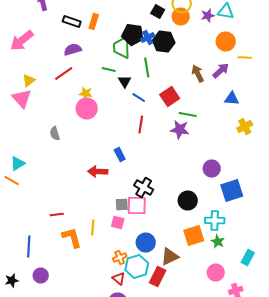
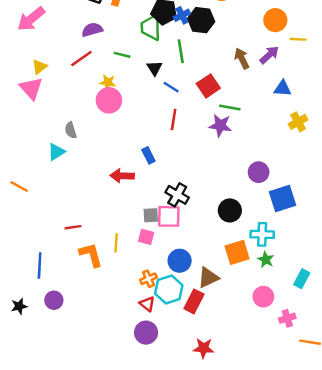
green line: (109, 70) -> (122, 55), moved
cyan triangle: (18, 164) -> (56, 152), moved

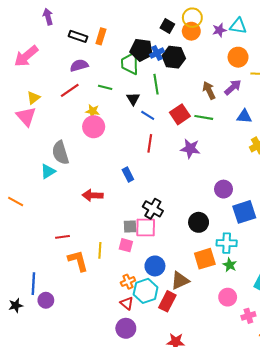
green line: (230, 108) -> (204, 117), moved
gray semicircle: (71, 130) -> (60, 153), size x1.6
red arrow: (122, 176) -> (93, 195), moved
blue line: (40, 266) -> (33, 284), moved

